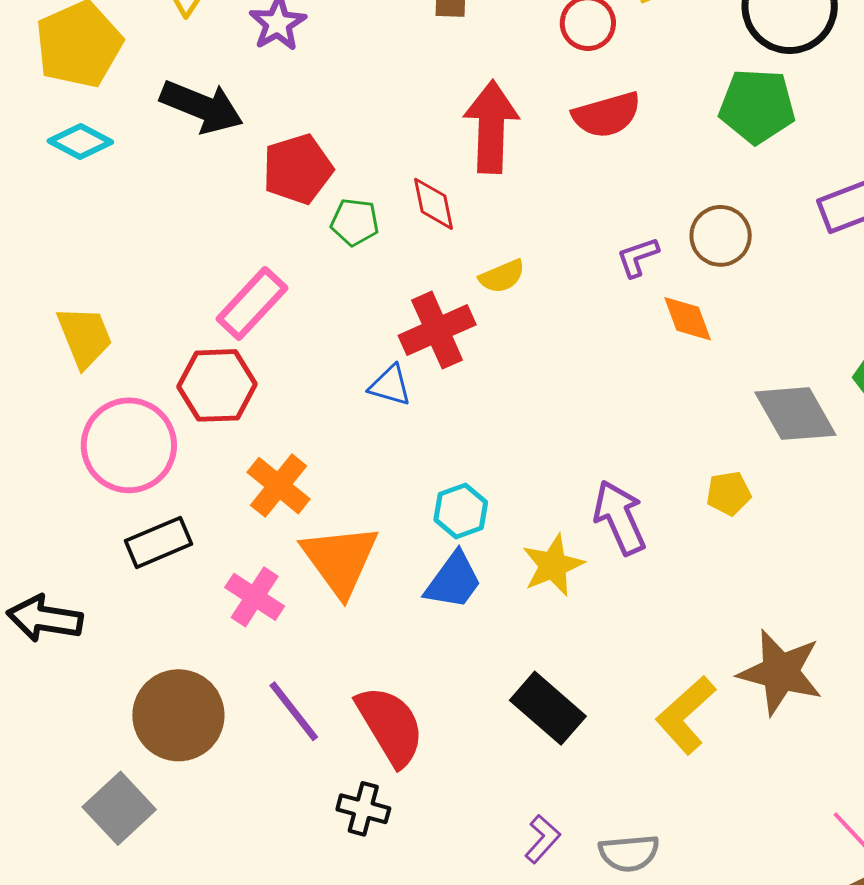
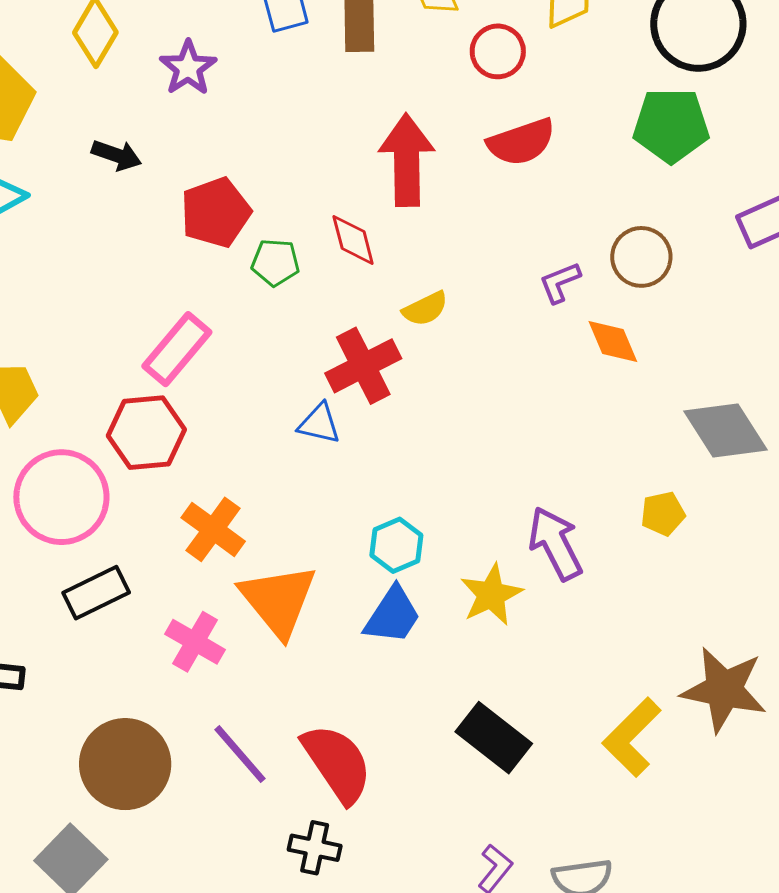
black arrow: (202, 107) -> (117, 155), size x0.6

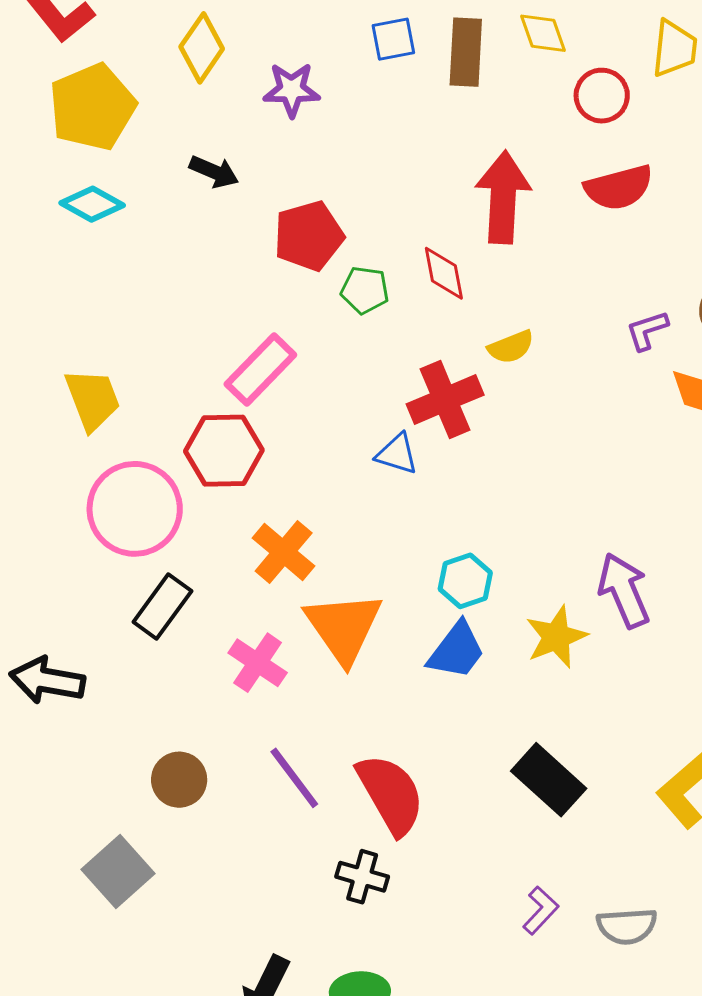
purple star: (188, 68) -> (292, 90), turned 30
black rectangle: (96, 593) -> (162, 607), turned -32
brown circle: (125, 764) -> (179, 780), size x0.6

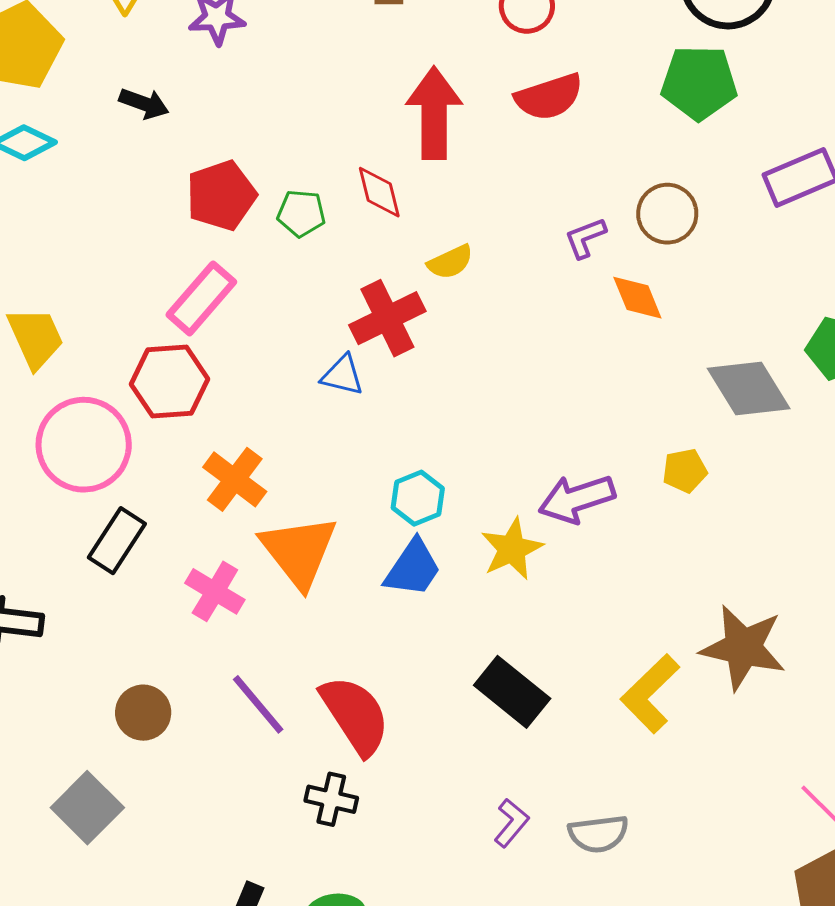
red pentagon: (309, 236) -> (221, 195), moved
purple arrow: (624, 590) -> (577, 499), turned -82

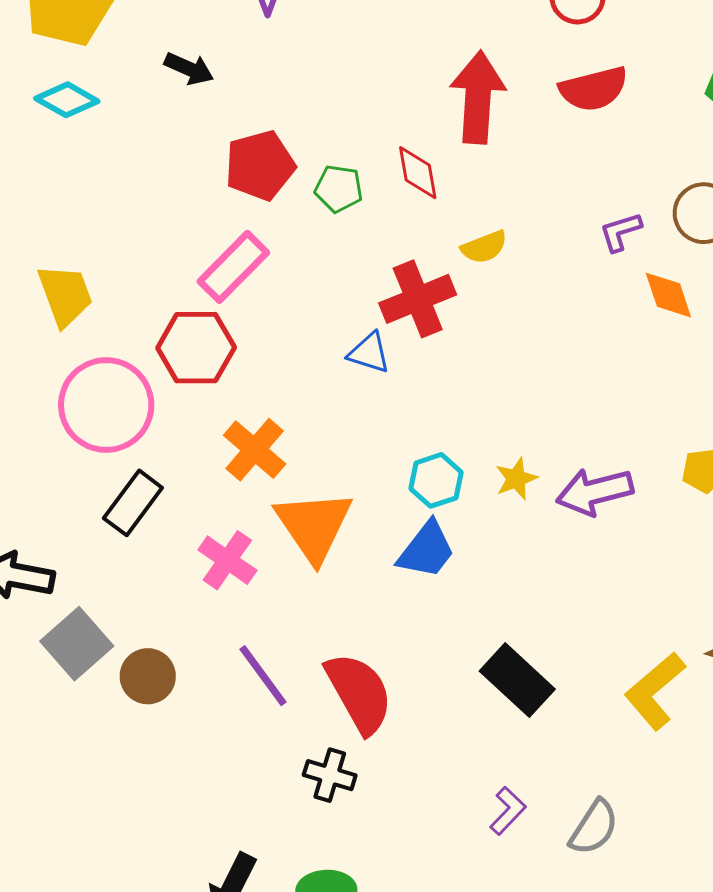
yellow star: (512, 549) -> (516, 479), moved, size x0.7
gray square: (87, 808) -> (77, 644), moved
gray semicircle: (598, 834) -> (594, 827), turned -54

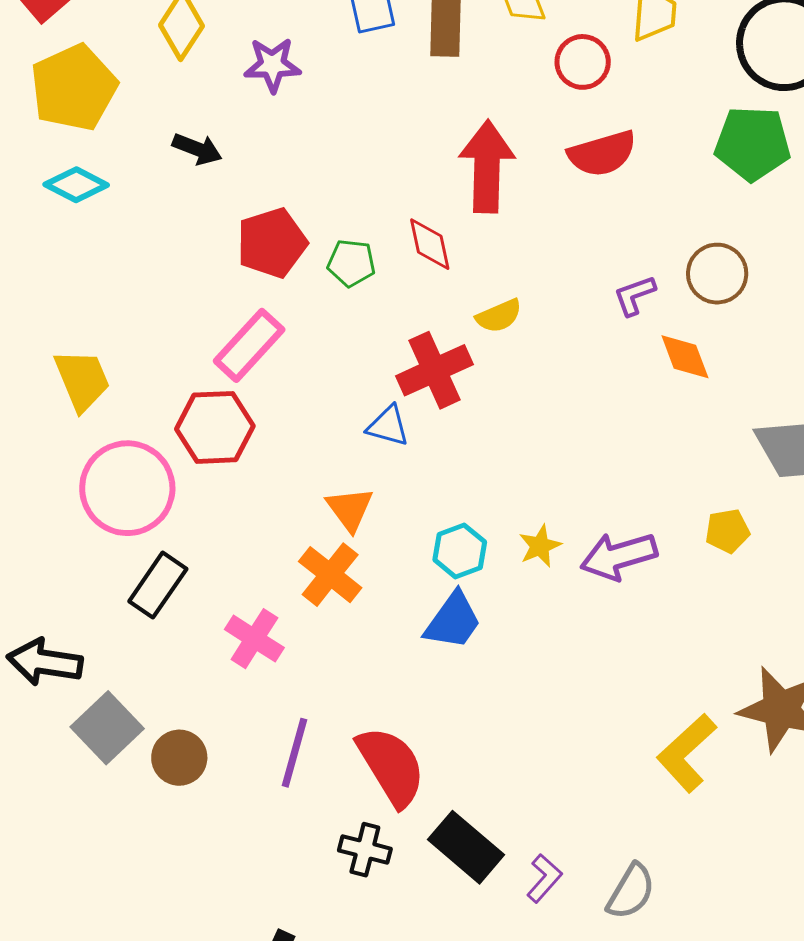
orange cross: (255, 450) -> (330, 575), moved
orange triangle: (314, 526) -> (350, 509), moved, size x0.6
purple line: (263, 676) -> (294, 753), turned 54
black rectangle: (517, 680) -> (466, 847), moved

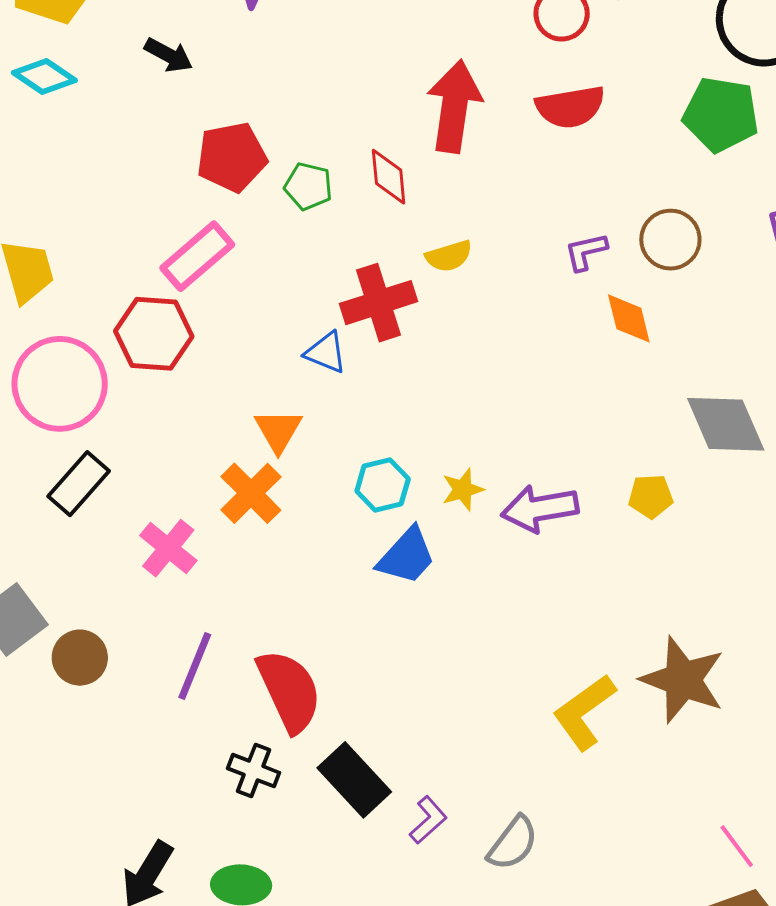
blue trapezoid: (453, 621) -> (407, 556), moved

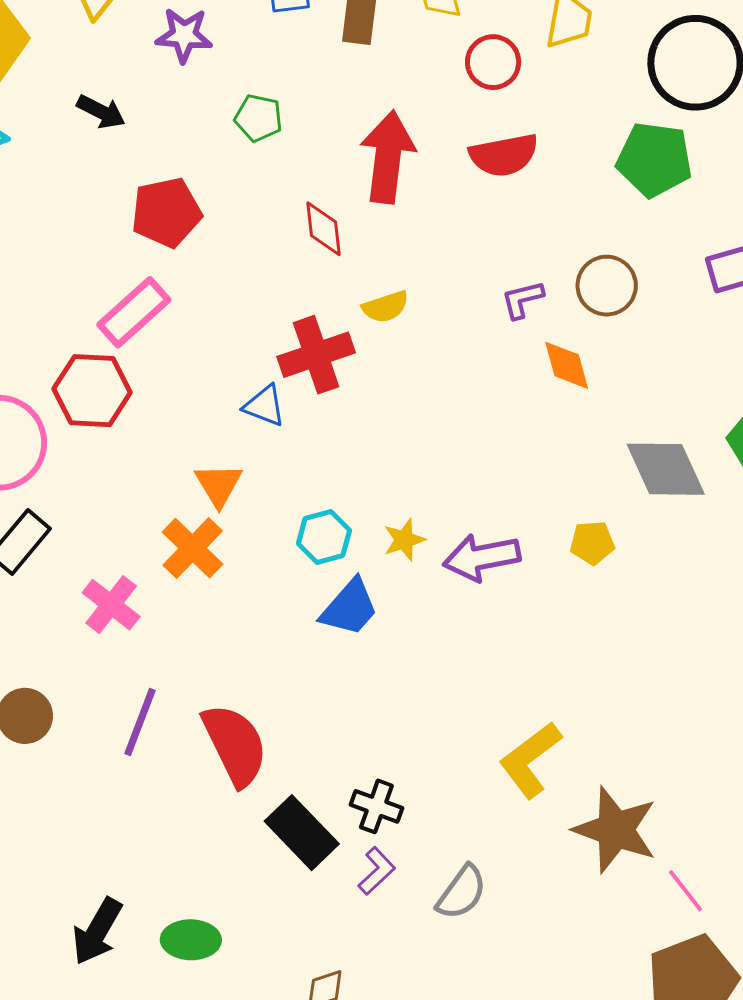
green pentagon: (308, 186) -> (259, 118), moved
brown star: (683, 680) -> (615, 830), moved
black cross: (253, 770) -> (376, 806), moved

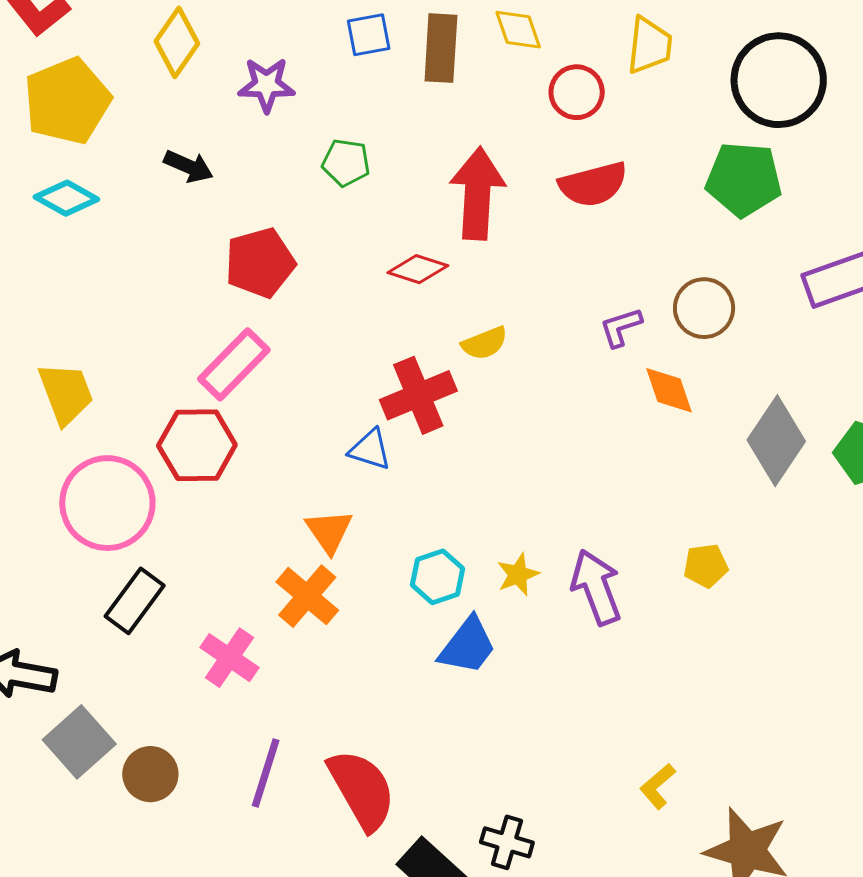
red diamond: (323, 229) -> (418, 269), turned -62
gray diamond: (666, 469) -> (776, 441), moved, turned 62
purple arrow: (482, 557) -> (596, 587), turned 84
yellow L-shape: (530, 760) -> (658, 786), size x0.6

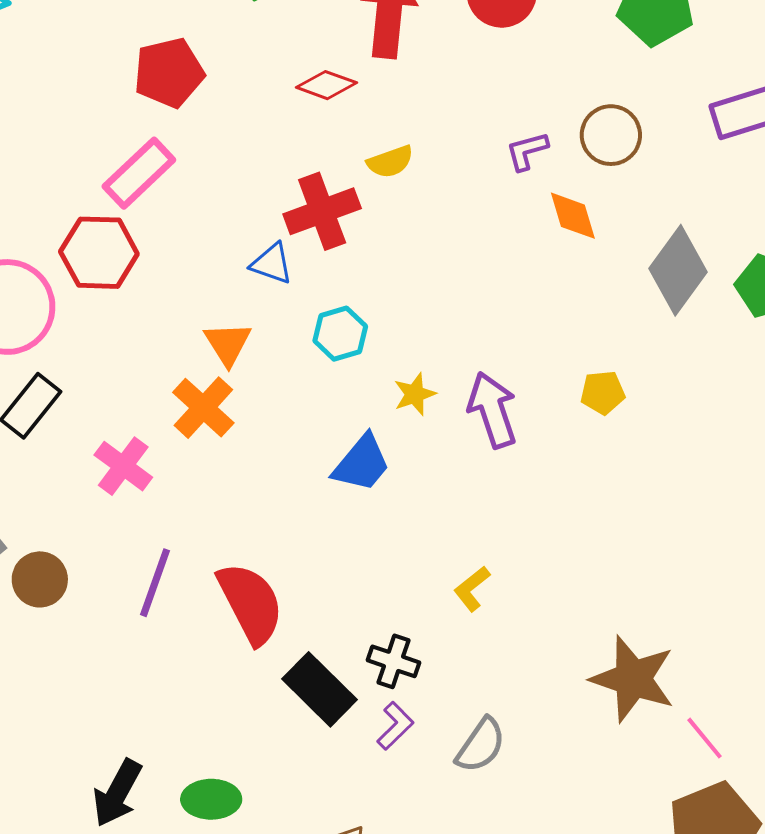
cyan hexagon: (438, 577) -> (340, 334), moved
yellow L-shape: (658, 786) -> (472, 589), moved

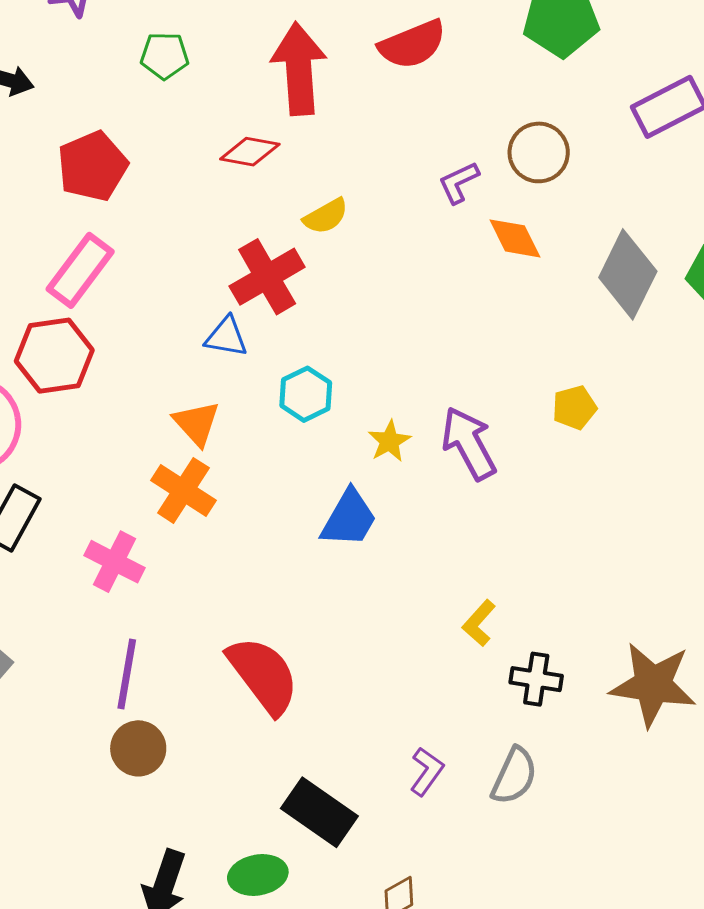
brown circle: (40, 579) -> (138, 748), moved
purple line: (155, 583) -> (127, 674), moved
black cross: (393, 661) -> (536, 679), moved
black rectangle: (319, 689) -> (319, 812), moved

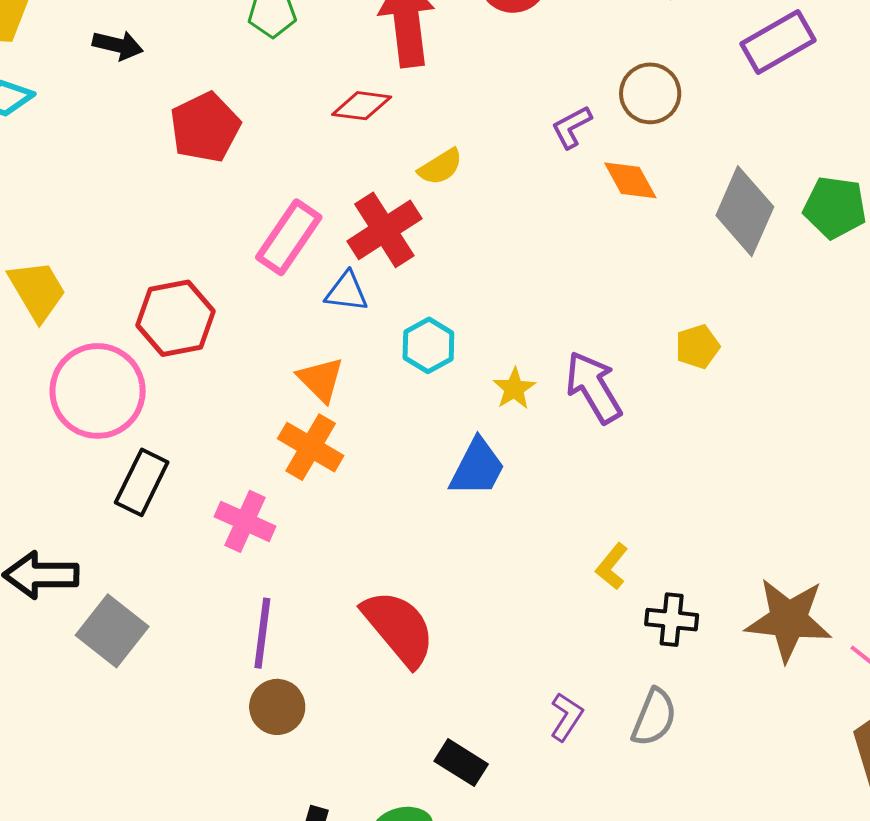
pink rectangle: (80, 270) -> (289, 237), moved
black rectangle: (319, 812) -> (461, 763), size x0.7

